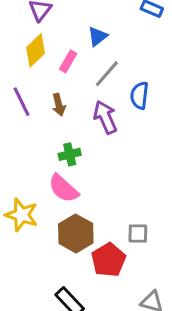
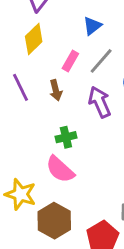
pink rectangle: (68, 61) -> (70, 61), moved
brown hexagon: (76, 233) -> (54, 221), moved

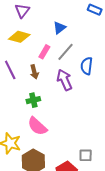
yellow diamond: (34, 39) -> (19, 37), turned 60
green cross: (66, 137) -> (33, 100), moved

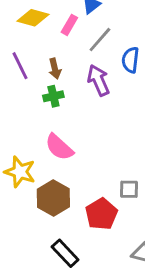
pink rectangle: (44, 52) -> (69, 25), moved
green cross: (33, 100) -> (53, 96), moved

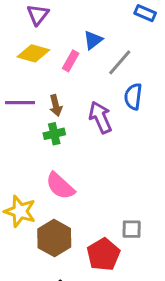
gray line: (100, 40) -> (120, 62), moved
purple line: (20, 66) -> (20, 103), turned -64

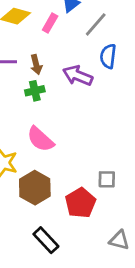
purple arrow: (100, 117) -> (78, 76), turned -44

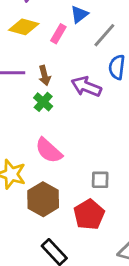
green cross: (35, 91) -> (43, 102), turned -36
gray square: (107, 179) -> (100, 180), moved

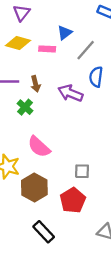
pink rectangle: (58, 34) -> (47, 49), turned 63
green cross: (43, 102) -> (25, 107), moved

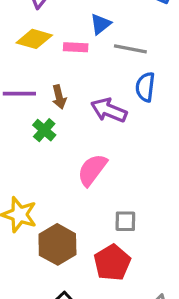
gray line: (86, 50) -> (130, 49), turned 60
pink semicircle: (39, 147) -> (92, 170), moved, turned 85

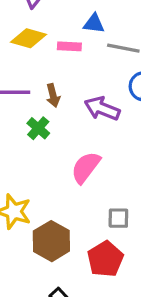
blue triangle: (101, 24) -> (94, 23), turned 45

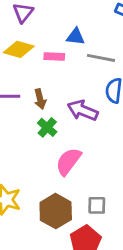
green cross: (38, 128) -> (47, 127), moved
brown hexagon: (51, 241) -> (56, 211), moved

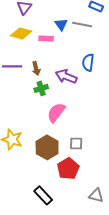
blue triangle: (76, 37) -> (61, 24), turned 48
gray line: (101, 58) -> (82, 24), moved
green cross: (47, 127) -> (41, 88), turned 32

